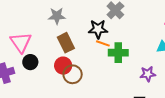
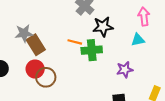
gray star: (57, 16) -> (24, 33), moved
black star: (98, 29) -> (103, 27), moved

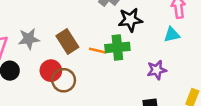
gray star: (24, 33) -> (29, 39), moved
orange line: (75, 42) -> (98, 51), moved
brown rectangle: (36, 45) -> (67, 41), moved

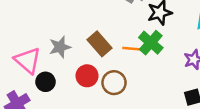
green cross: (117, 47) -> (151, 43), turned -35
brown circle: (64, 80) -> (114, 83), moved

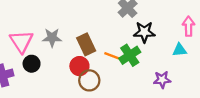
red circle: (87, 76) -> (79, 66), moved

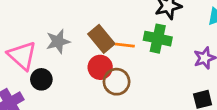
green cross: (130, 55) -> (158, 39), turned -30
orange line: (112, 56) -> (125, 45), moved

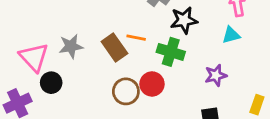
orange line: (125, 45) -> (136, 38), moved
red circle: (100, 67) -> (152, 84), moved

